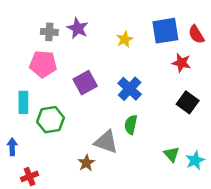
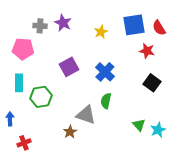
pink pentagon: (43, 64) -> (23, 49), moved

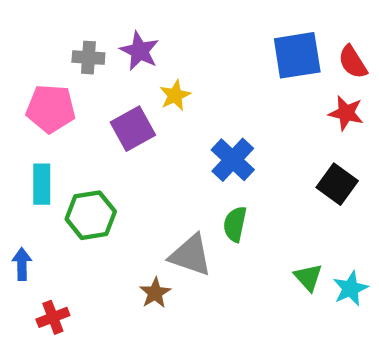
yellow star: (101, 32) -> (175, 95), moved
red star: (147, 51) -> (346, 113), moved
purple square: (69, 67) -> (133, 129), moved

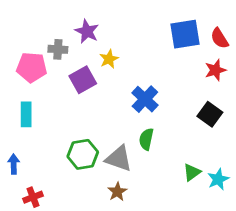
gray cross: (88, 58) -> (58, 49), moved
red star: (346, 113) -> (215, 70), turned -30
green hexagon: (91, 215) -> (83, 154), moved
green triangle: (308, 277) -> (192, 172), turned 36
brown star: (155, 293) -> (117, 192), moved

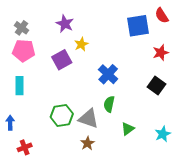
red semicircle: (220, 38) -> (162, 15), moved
gray cross: (58, 49) -> (22, 28), moved, turned 32
green triangle: (192, 172) -> (128, 129), moved

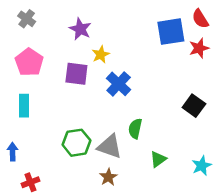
gray cross: (22, 28) -> (27, 19), moved
pink pentagon: (24, 51) -> (29, 62), turned 30
red star: (161, 53) -> (199, 48), moved
purple square: (62, 60) -> (76, 74), turned 36
blue cross: (108, 74) -> (119, 84), moved

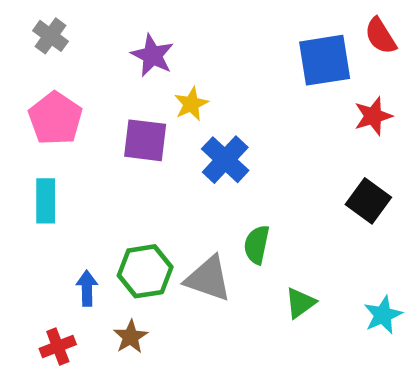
red star: (199, 48) -> (373, 116), moved
blue arrow: (13, 152) -> (87, 288), moved
brown star: (108, 177) -> (131, 337), moved

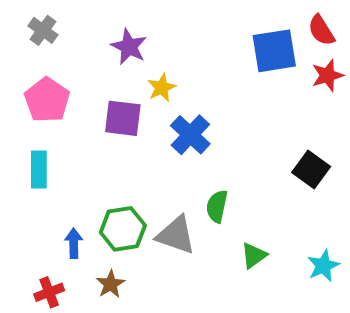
red star: (373, 116) -> (327, 75), moved

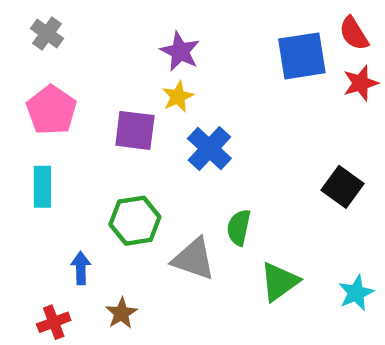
purple star: (129, 47) -> (180, 51), moved
green hexagon: (123, 229) -> (135, 221), moved
green triangle: (254, 255) -> (279, 282), size x1.4

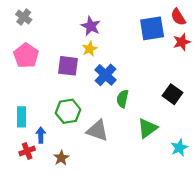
cyan rectangle: (42, 187) -> (21, 117), moved
green semicircle: (239, 227) -> (123, 99), moved
green triangle: (279, 282) -> (148, 128), moved
red cross: (54, 322) -> (27, 151), moved

